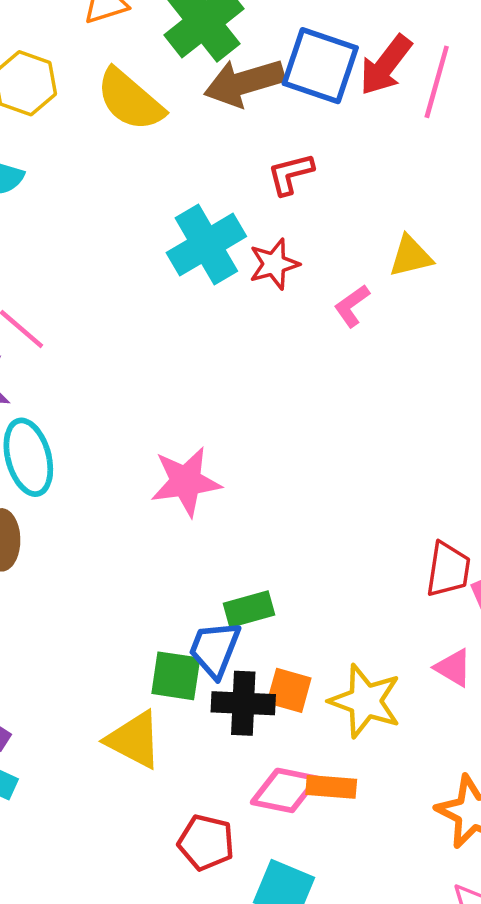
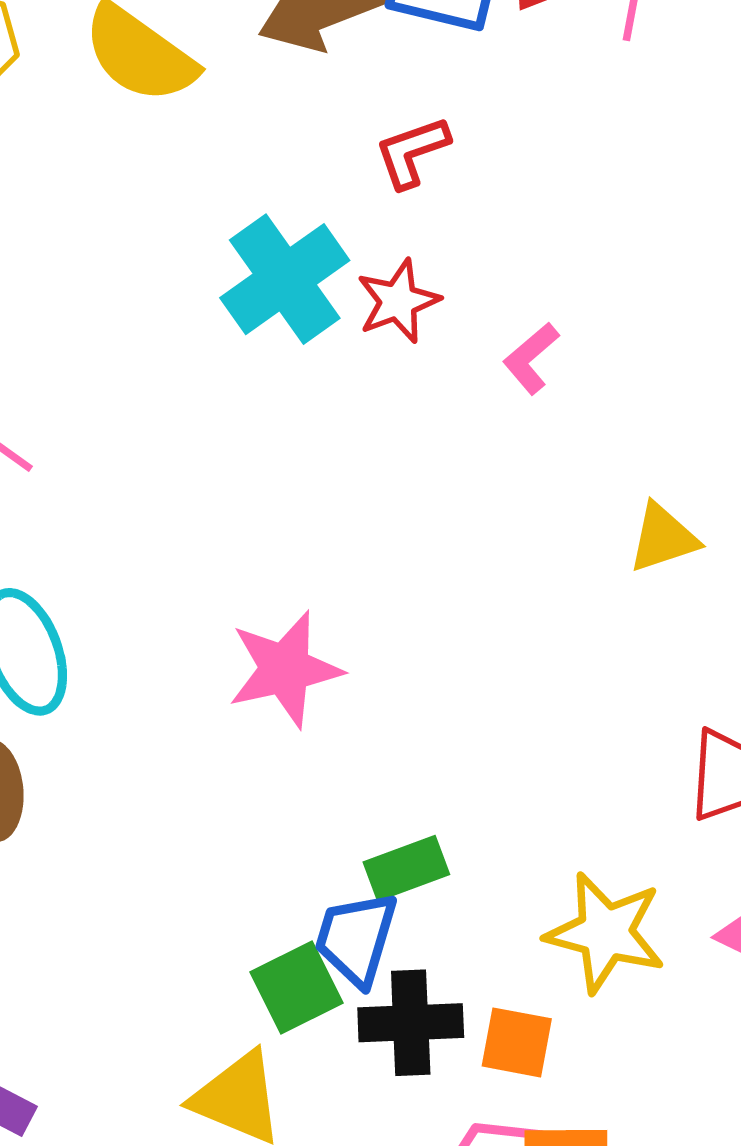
yellow triangle: (411, 256) -> (663, 538), moved
green square: (176, 676) -> (297, 988), turned -30
orange square: (289, 690) -> (517, 1042), moved
yellow star: (365, 701) -> (605, 933), moved

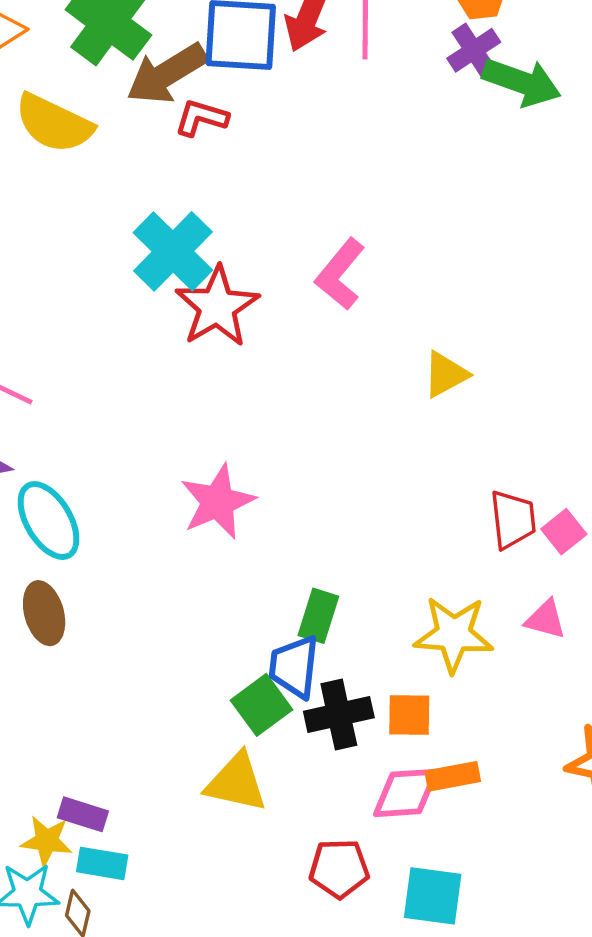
red L-shape: (412, 152) -> (201, 118), moved, turned 46
red star: (398, 301) -> (217, 307), moved, size x1.5
pink L-shape: (531, 358) -> (340, 274), size x1.5
green rectangle: (406, 868) -> (318, 616), turned -42

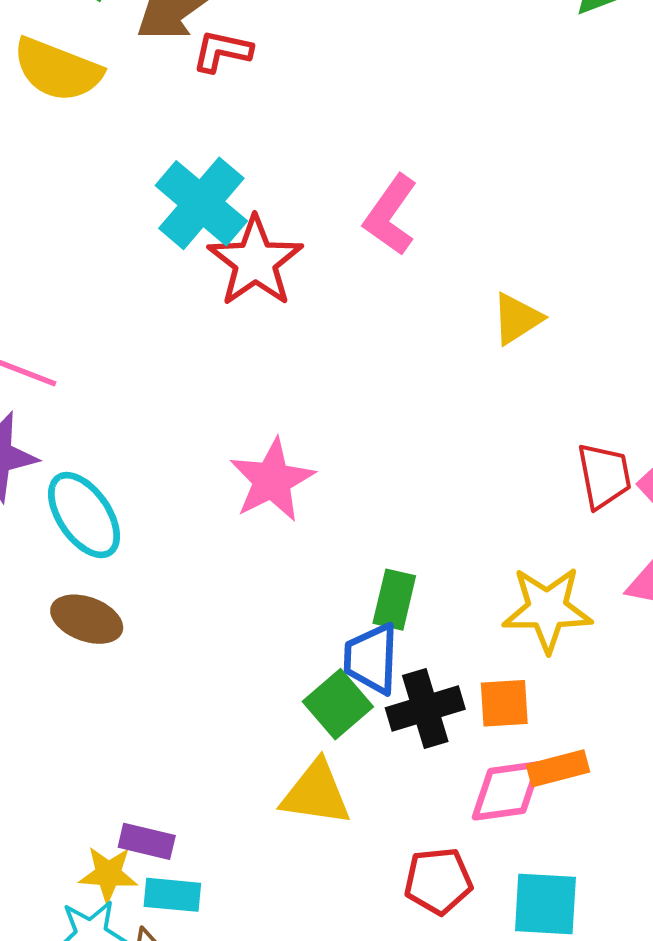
brown ellipse: (44, 613) -> (87, 619), turned -50

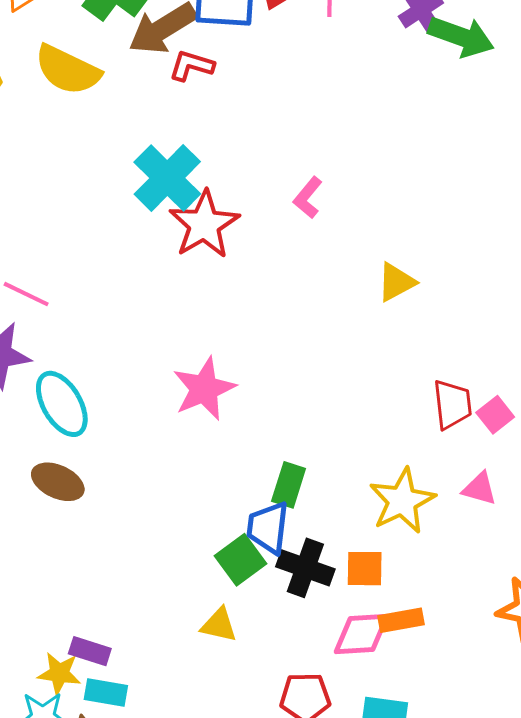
pink L-shape: (390, 215) -> (308, 198), size x0.7
yellow star: (547, 609) -> (402, 501), turned -30
black cross: (425, 708) -> (305, 568), turned 32
yellow triangle: (316, 793) -> (219, 625), size x0.7

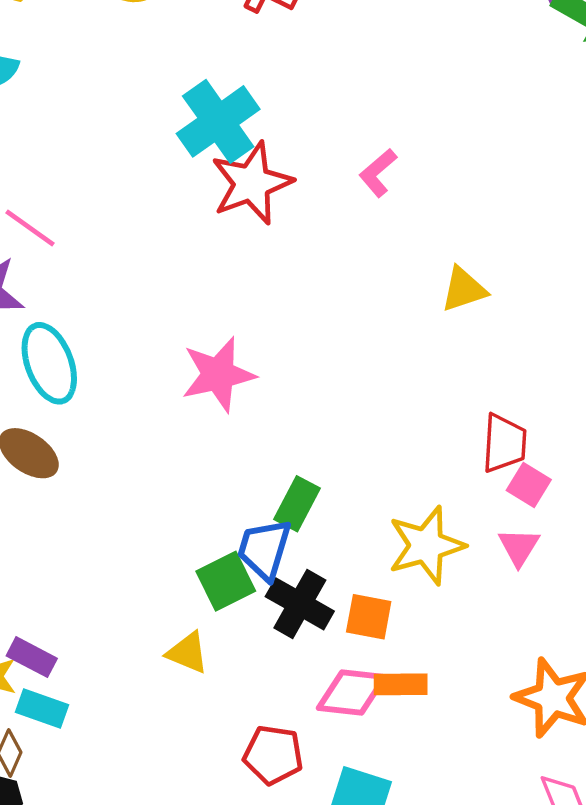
pink square: (495, 415) -> (529, 485), moved, turned -30
pink triangle: (480, 489) -> (519, 547), turned 36

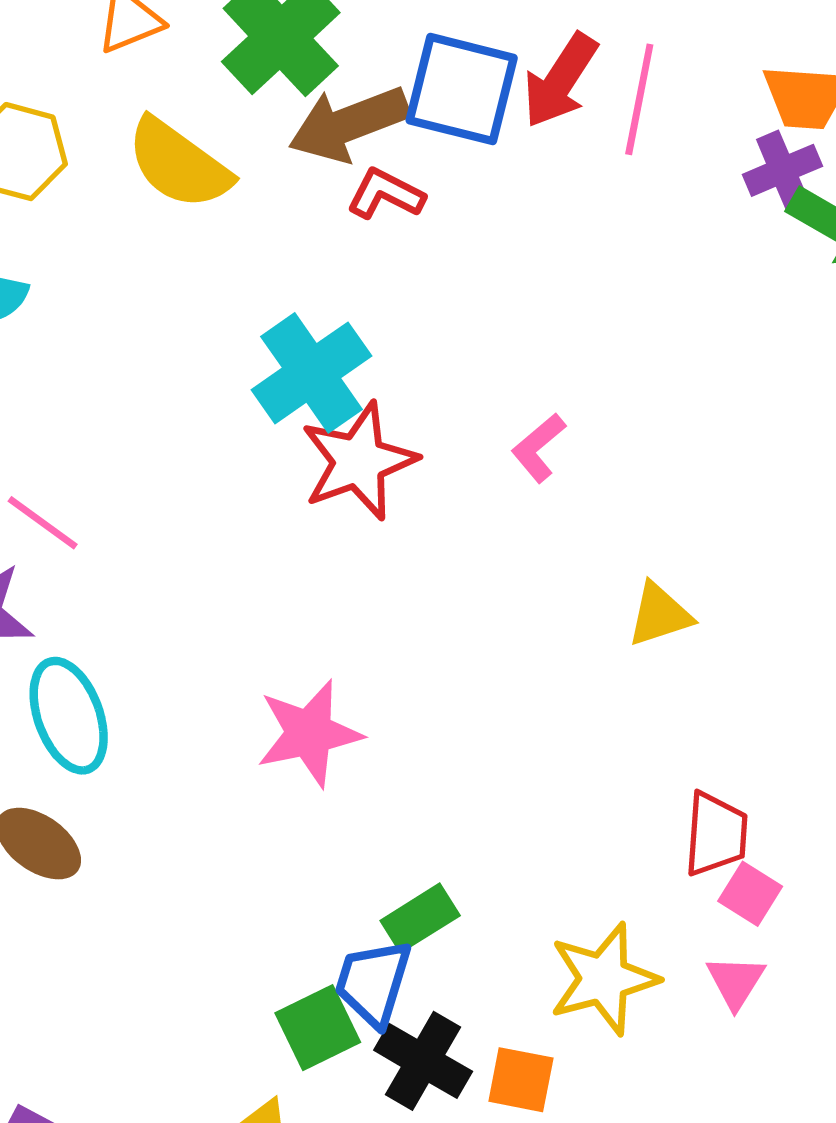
green rectangle: (297, 504) -> (420, 918), turned 30

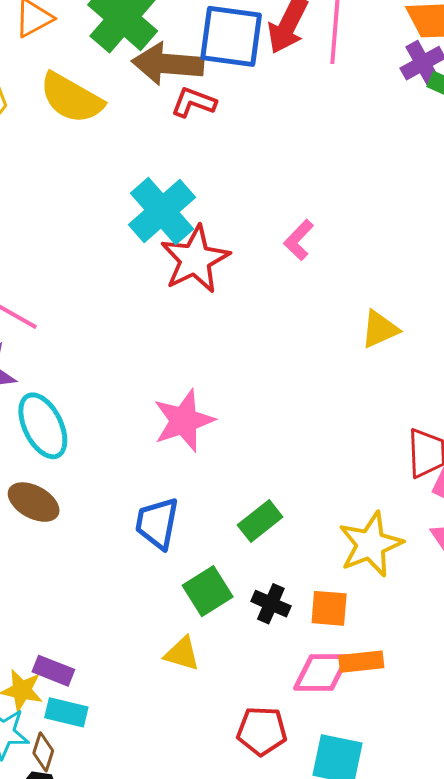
brown arrow: (349, 124) -> (168, 64), turned 32
blue trapezoid: (373, 983) -> (157, 523), moved
black cross: (423, 1061) -> (271, 604), size x0.7

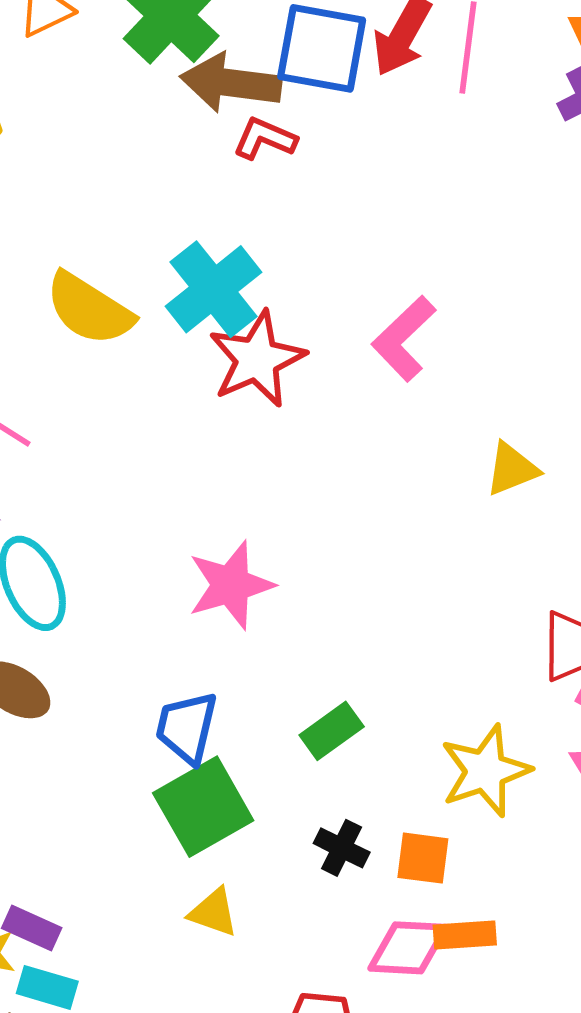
yellow semicircle: (71, 98) -> (89, 309), moved
pink L-shape: (299, 240) -> (404, 339), size x1.5
green square: (208, 591) -> (203, 807), moved, size x1.4

